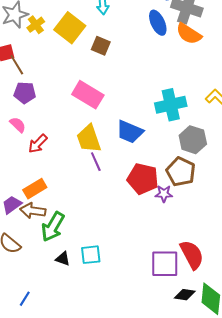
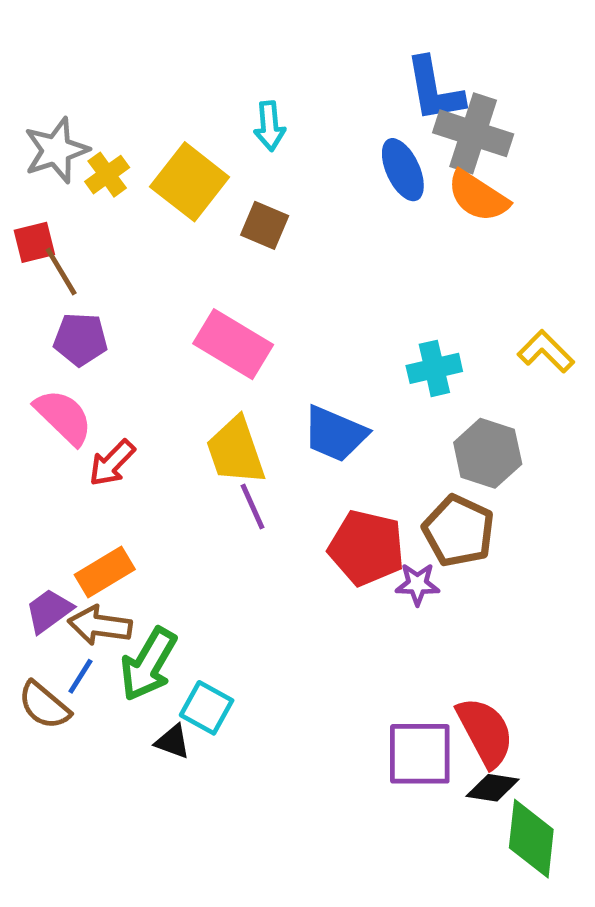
cyan cross: (171, 105) -> (434, 368), size x0.7
pink semicircle: (18, 125) -> (63, 417), size x1.5
cyan square: (91, 255) -> (207, 708), moved, turned 35
black diamond: (185, 295) -> (493, 788), moved
blue line: (25, 299) -> (80, 676), moved

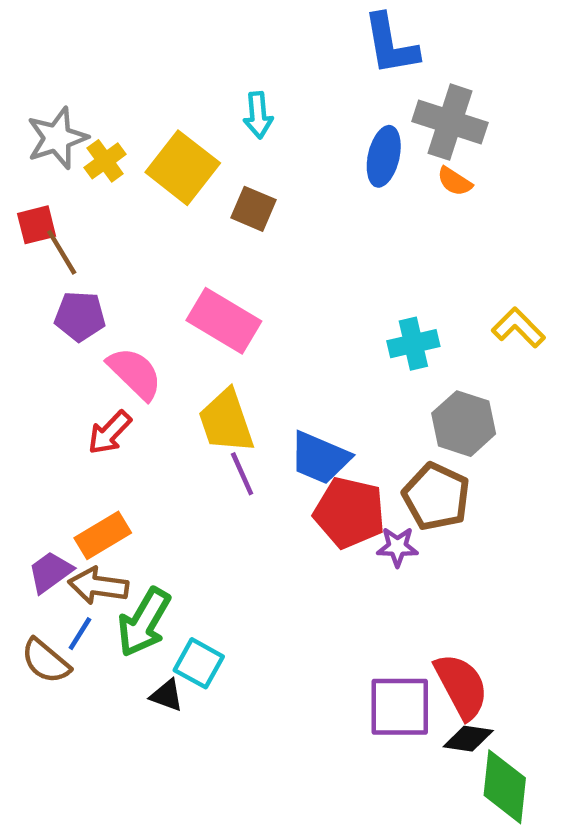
blue L-shape: (434, 90) -> (391, 44), moved
blue ellipse: (403, 170) -> (384, 156), turned 38
orange semicircle: (478, 196) -> (455, 181), size x0.6
pink semicircle: (63, 417) -> (135, 373), moved
blue trapezoid: (335, 434) -> (320, 458), moved

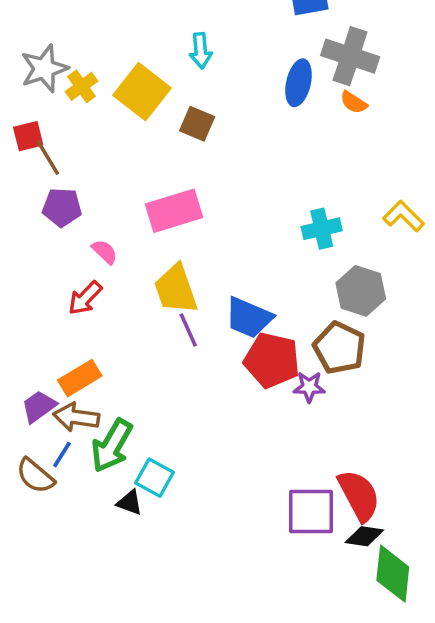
pink rectangle: (224, 321) -> (174, 211), turned -48
pink semicircle: (135, 373) -> (105, 252), size x0.6

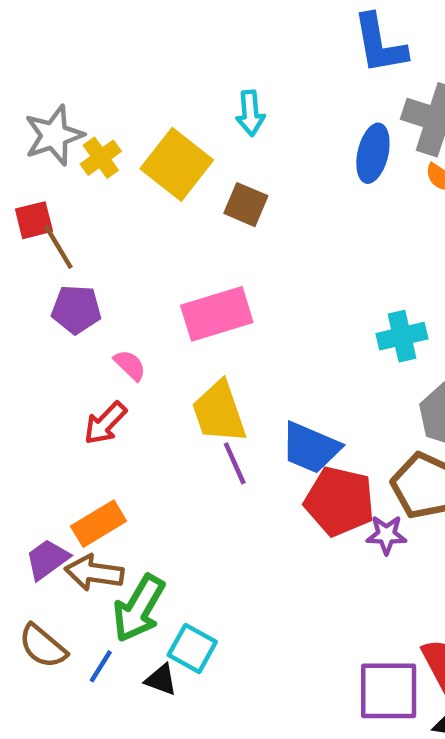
blue line: (62, 455) -> (101, 666), moved

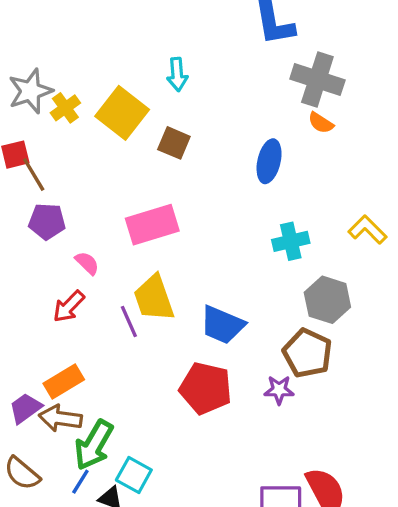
blue ellipse: (373, 153) -> (269, 161), moved
purple line: (235, 463) -> (129, 321), moved
red pentagon: (340, 501) -> (206, 388), moved
blue line: (101, 666) -> (80, 482), moved

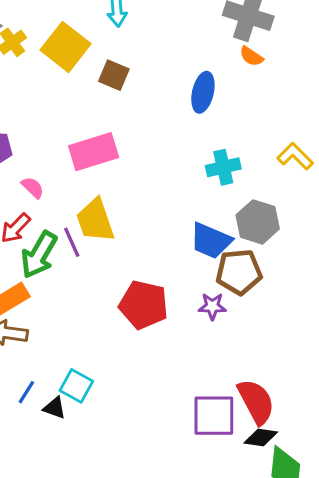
blue trapezoid: (222, 325) -> (211, 241), moved
brown pentagon: (307, 353) -> (239, 272), turned -30
green arrow: (94, 445) -> (39, 255), moved

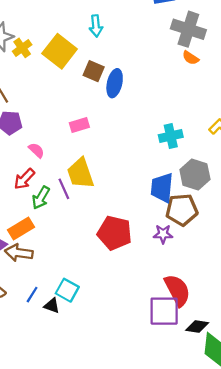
blue ellipse: (203, 92) -> (115, 83), moved
pink rectangle: (94, 152) -> (79, 125), size x0.6
blue trapezoid: (211, 241) -> (162, 188), turned 72
green arrow: (39, 255) -> (41, 198), size x0.7
red semicircle: (256, 402) -> (177, 290), moved

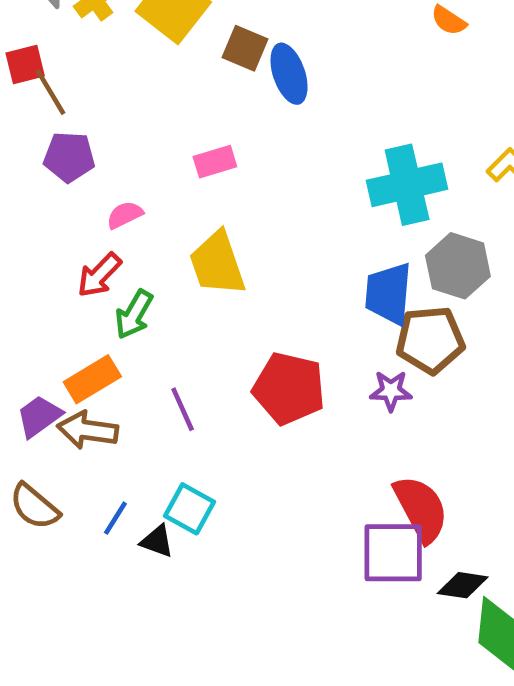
blue ellipse: (115, 83) -> (289, 74), turned -32
cyan cross: (171, 136) -> (407, 185), size x1.5
pink semicircle: (36, 150) -> (125, 215), turned -70
purple line: (64, 189) -> (183, 409), moved

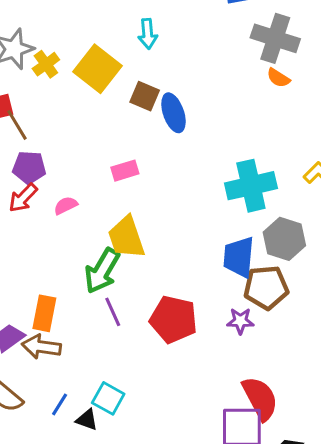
red arrow: (99, 275) -> (23, 198), moved
green arrow: (134, 314) -> (102, 271), moved, size x1.4
orange rectangle: (92, 379) -> (44, 313), turned -48
purple line: (183, 409) -> (113, 312), moved

